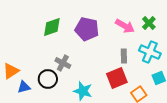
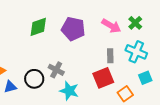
gray cross: (63, 63) -> (56, 70), moved

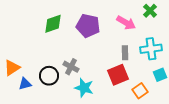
green cross: (135, 23) -> (150, 11), moved
cyan cross: (136, 52) -> (151, 49), turned -30

